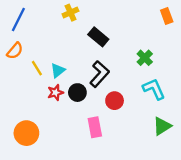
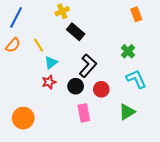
orange rectangle: (167, 16) -> (136, 14), moved
black rectangle: (98, 37) -> (76, 32), moved
yellow line: (37, 68) -> (39, 45), moved
black circle: (77, 93) -> (76, 86), moved
green triangle: (162, 126) -> (127, 112), moved

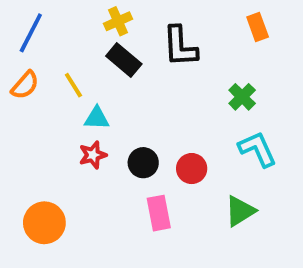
black rectangle: (76, 32) -> (124, 60), moved
cyan triangle: (51, 63) -> (97, 118), turned 40
black L-shape: (88, 66) -> (180, 46), moved, turned 135

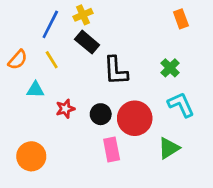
blue line: (31, 33) -> (50, 24), moved
black L-shape: (180, 46) -> (116, 71), moved
cyan triangle: (97, 118) -> (35, 90), moved
red circle: (192, 169) -> (135, 118), size x1.6

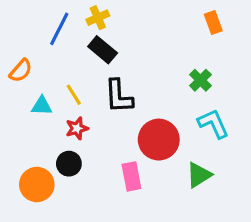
yellow line: (52, 60) -> (74, 95), moved
black L-shape: (116, 71) -> (119, 96), moved
black circle: (101, 114) -> (69, 164), moved

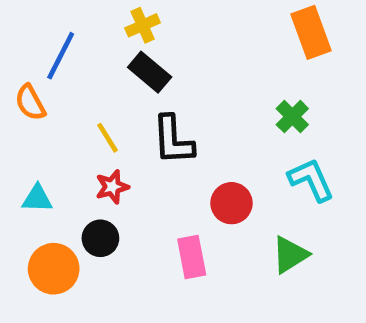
orange rectangle: (213, 22) -> (311, 32), size x1.5
blue line: (59, 29) -> (61, 56), moved
orange semicircle: (21, 71) -> (30, 103), turned 110
cyan triangle: (42, 106) -> (37, 199), moved
red circle: (159, 140) -> (231, 203), size x0.7

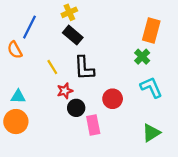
orange rectangle: (311, 32) -> (151, 31), moved, turned 35
red star: (112, 187) -> (65, 91), moved
black circle: (100, 238) -> (76, 108), moved
green triangle: (290, 255) -> (151, 133), moved
orange circle: (54, 269) -> (16, 122), moved

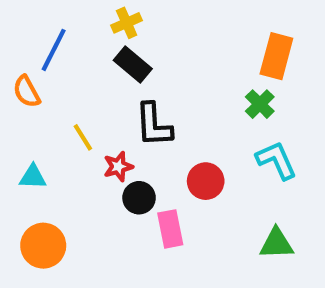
yellow line: (52, 67) -> (83, 137), moved
orange circle: (16, 122) -> (43, 246), moved
green triangle: (151, 133) -> (276, 244), turned 30

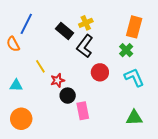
yellow cross: (127, 23) -> (86, 23), moved
black L-shape: (154, 125) -> (85, 46), moved, turned 40
red circle: (206, 181) -> (100, 72), moved

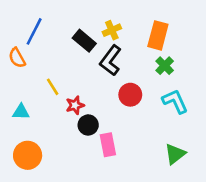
orange rectangle: (134, 27) -> (158, 35), moved
green triangle: (134, 118) -> (175, 154), turned -36

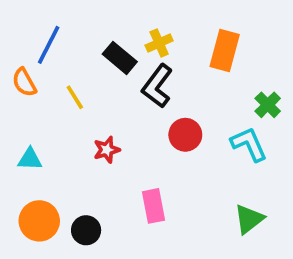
green cross: (165, 66) -> (268, 105), moved
yellow line: (53, 87) -> (75, 97), moved
black circle: (88, 125) -> (86, 230), moved

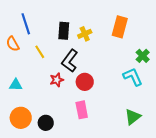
yellow cross: (159, 43) -> (85, 34), moved
blue line: (49, 45) -> (26, 24), turned -45
black rectangle: (120, 58) -> (64, 31), turned 54
black L-shape: (157, 86) -> (70, 61), moved
red circle: (185, 135) -> (85, 82), moved

